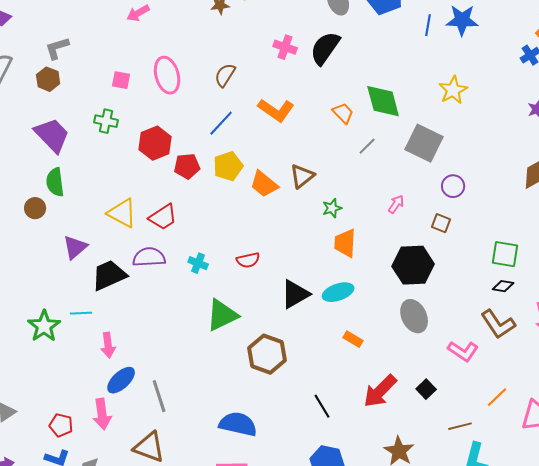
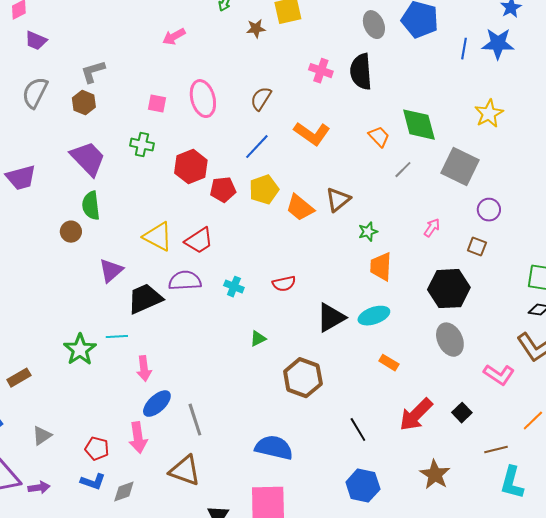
black semicircle: (325, 48) -> (361, 72), turned -39
green triangle: (222, 315) -> (258, 339), size x0.5

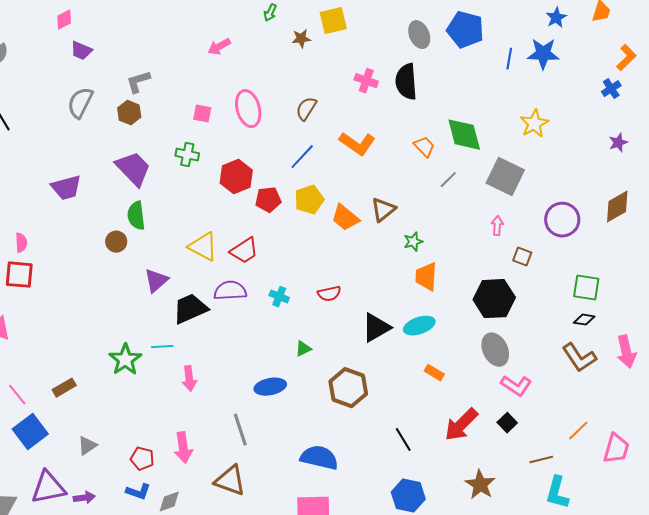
purple circle: (489, 210) -> (562, 220), moved, size x1.5
pink arrow: (432, 228) -> (497, 226), moved, turned -30
pink L-shape: (499, 375) -> (516, 386), moved
blue ellipse: (157, 404) -> (270, 387), moved, turned 32

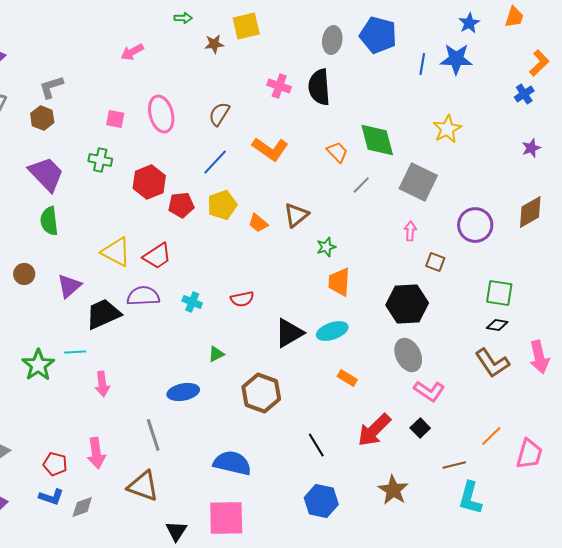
green arrow: (270, 13) -> (183, 18), turned -114
gray ellipse: (419, 35) -> (332, 40), turned 32
orange trapezoid: (345, 218) -> (258, 223), size x0.7
brown circle: (116, 242) -> (24, 274), moved

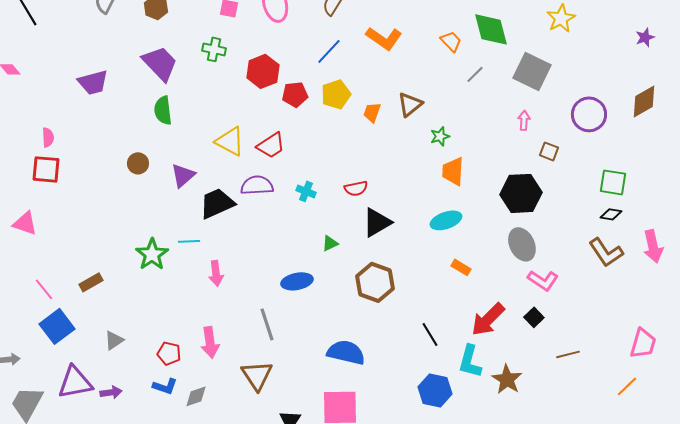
orange trapezoid: (258, 223) -> (372, 112), turned 70
black triangle: (289, 333) -> (377, 222), moved
orange line: (491, 436) -> (627, 386), moved
brown triangle: (143, 486) -> (257, 375), turned 36
cyan L-shape: (470, 498) -> (470, 361), moved

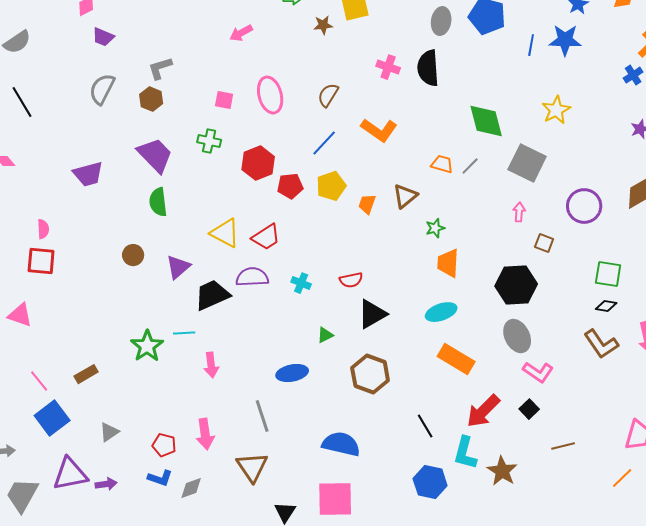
orange trapezoid: (451, 41) -> (442, 164), moved, turned -30
orange rectangle: (461, 267) -> (456, 359), size x1.8

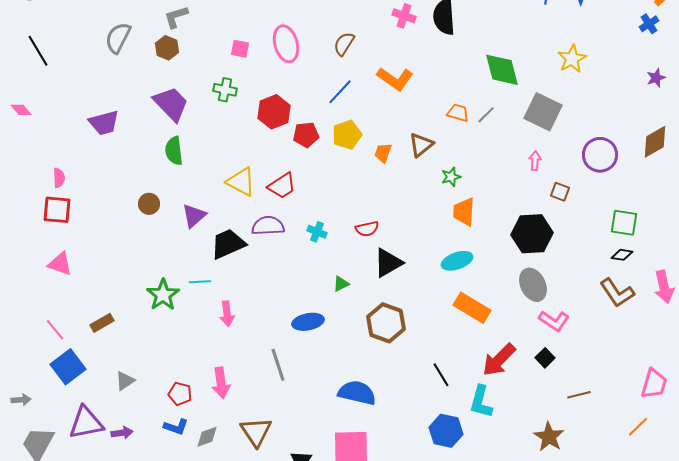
pink triangle: (20, 315) -> (60, 264), moved
brown triangle: (252, 467) -> (256, 432), moved
brown star: (502, 471) -> (549, 437), moved

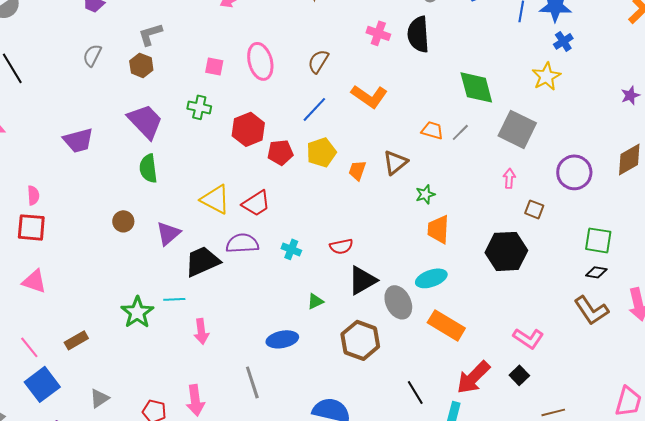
blue cross: (649, 24) -> (563, 41), moved
gray semicircle: (118, 38) -> (92, 55), size x0.7
gray ellipse: (533, 285) -> (398, 302), moved

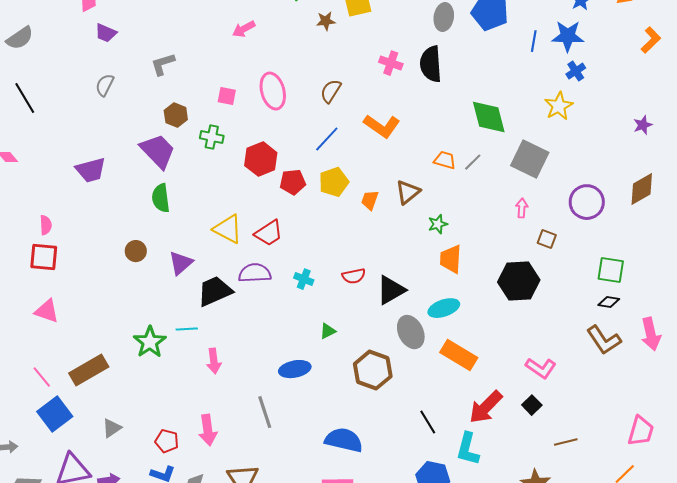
brown hexagon: (141, 65) -> (176, 115), moved
black triangle: (362, 280) -> (391, 290), moved
brown rectangle: (76, 340) -> (89, 370), size x1.6

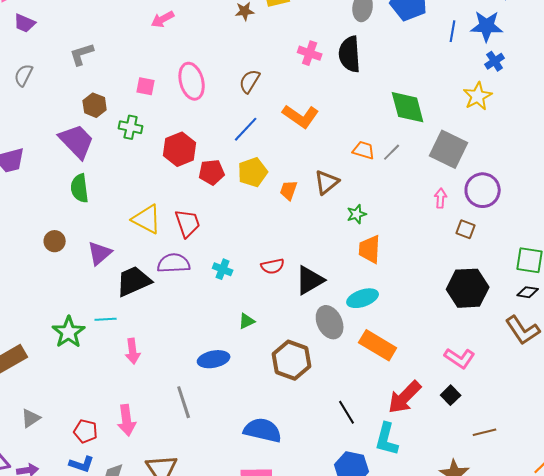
purple circle: (587, 202) -> (483, 190), moved
red trapezoid: (269, 233) -> (188, 223), turned -76
black hexagon: (519, 281) -> (468, 288), moved

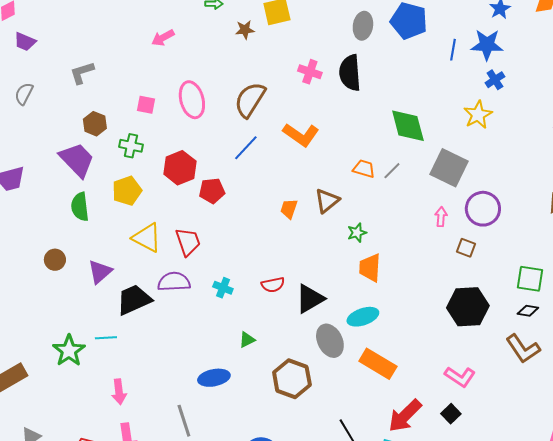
brown semicircle: (250, 81) -> (250, 100), size x1.5
yellow pentagon: (253, 172) -> (127, 191), moved
pink arrow: (133, 351) -> (119, 392), moved

